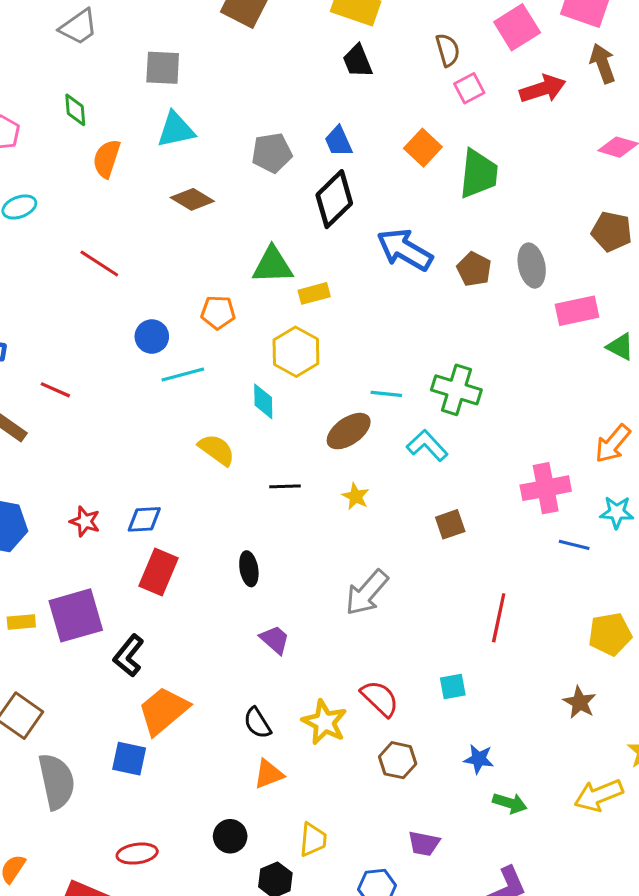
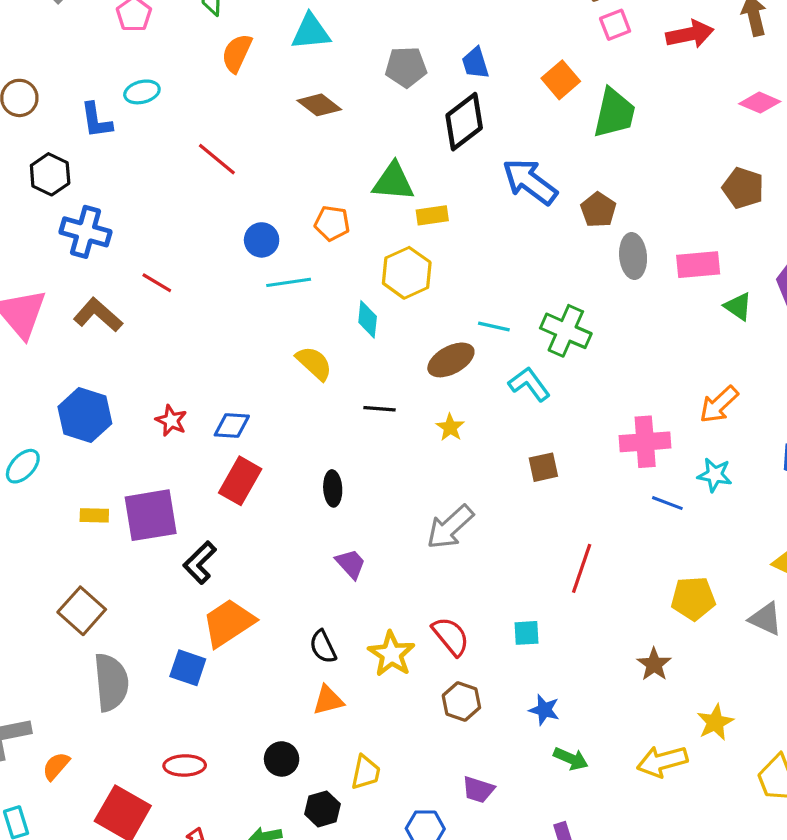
gray ellipse: (532, 266) -> (633, 256), moved

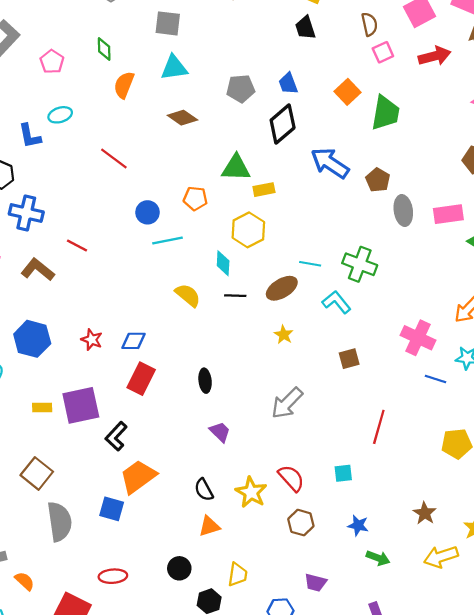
black line: (379, 409) -> (235, 296), moved
pink cross: (645, 442) -> (418, 338), turned 32
brown star: (654, 664) -> (425, 513), moved
orange semicircle: (56, 766) -> (25, 581), turned 95

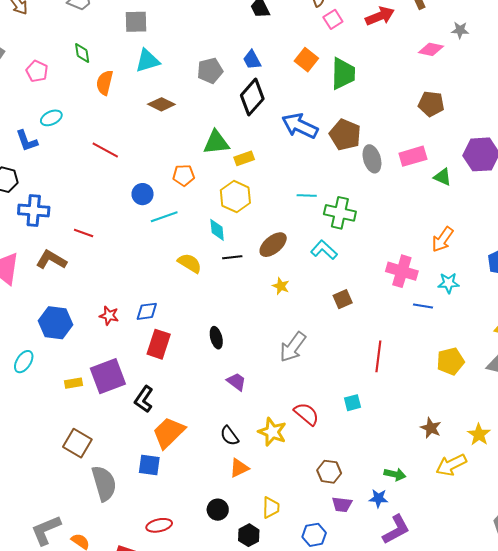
brown pentagon: (378, 180) -> (345, 135), size x1.4
cyan line: (310, 264) -> (307, 195), moved
brown hexagon: (301, 523) -> (329, 472), moved
blue star: (358, 525) -> (378, 498), moved

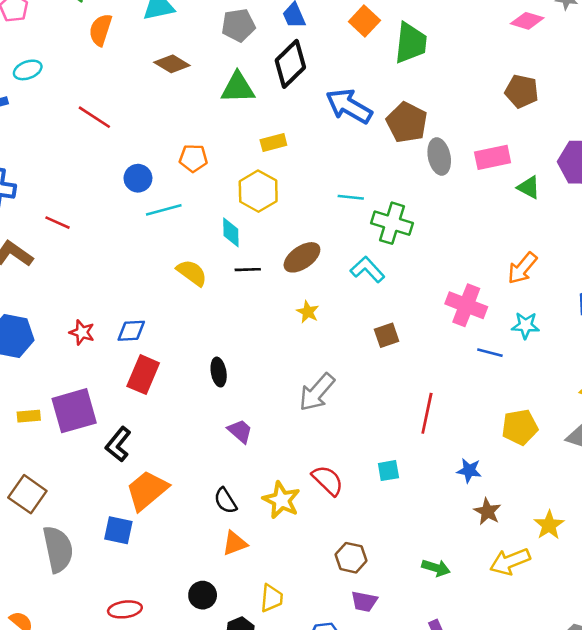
green triangle: (216, 142) -> (238, 88), moved
blue star: (378, 498) -> (469, 470), moved

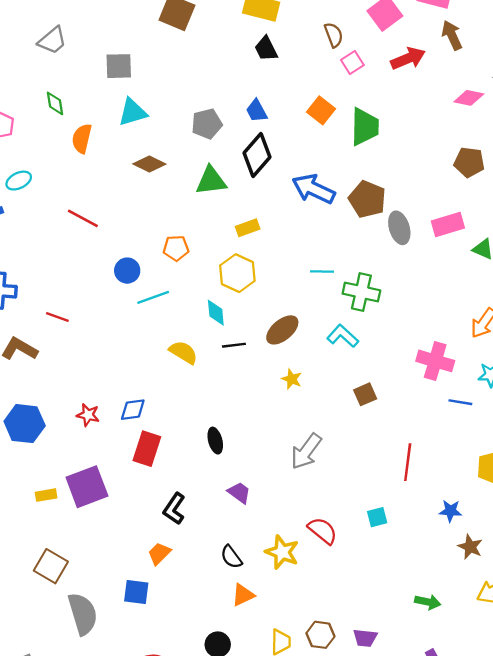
black L-shape: (118, 444) -> (174, 509), moved
orange trapezoid: (147, 490) -> (159, 553), size x0.6
brown hexagon: (351, 558) -> (320, 635), moved

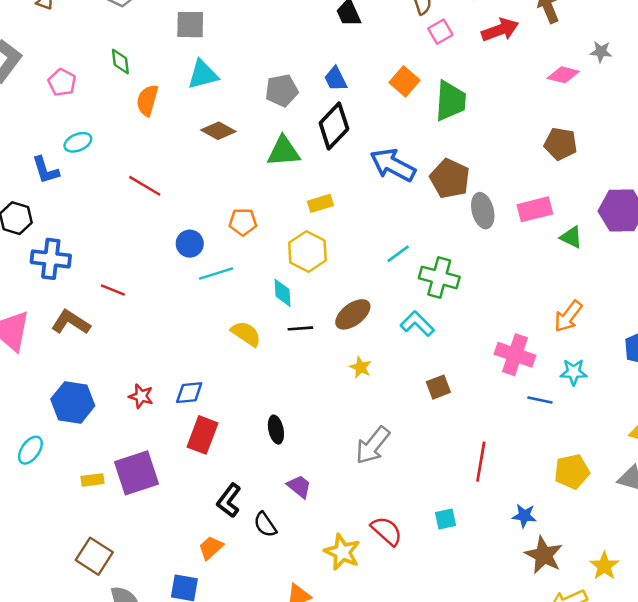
cyan line: (322, 272) -> (398, 254), turned -40
brown star: (470, 547) -> (544, 555), size x1.4
black semicircle: (231, 557) -> (265, 525), moved

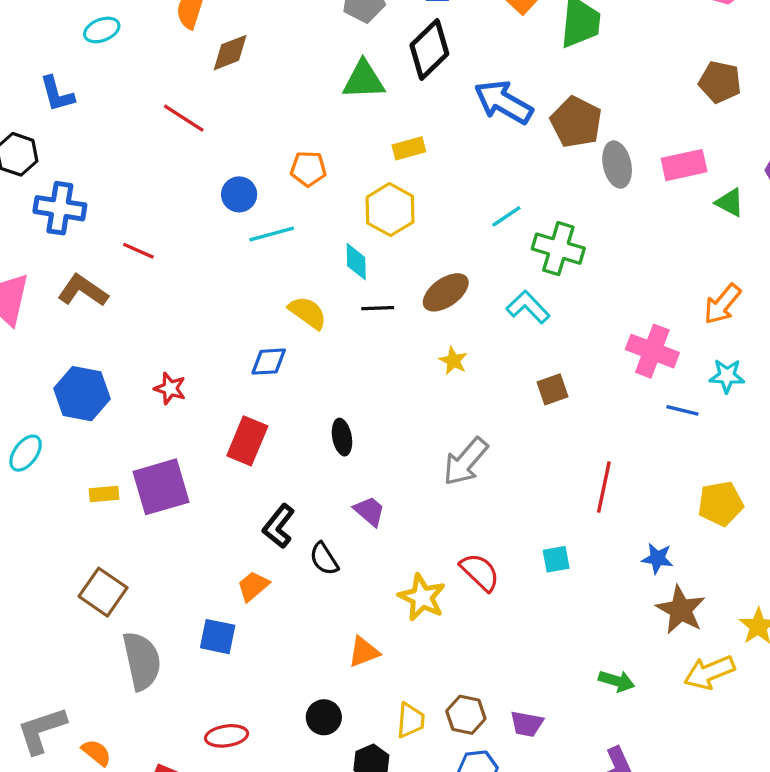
brown diamond: (218, 131) -> (230, 53), moved, turned -52
cyan ellipse: (78, 142) -> (102, 30), moved
blue diamond: (189, 393) -> (269, 362), moved

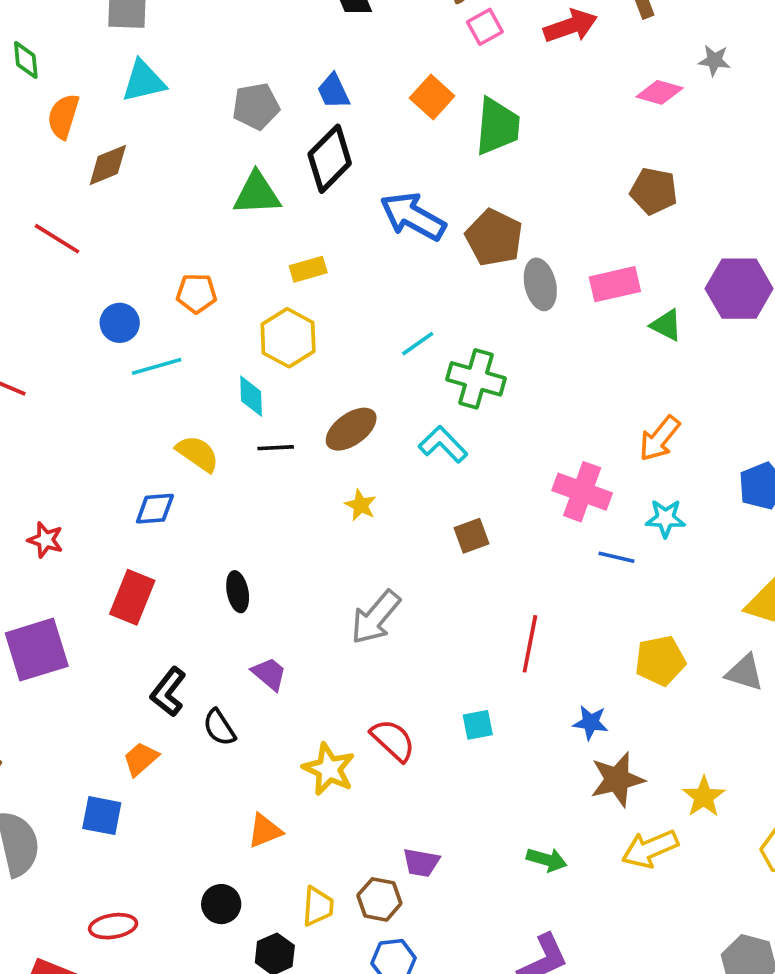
brown star: (681, 610) -> (617, 779), turned 30
purple trapezoid: (527, 724) -> (421, 863), moved

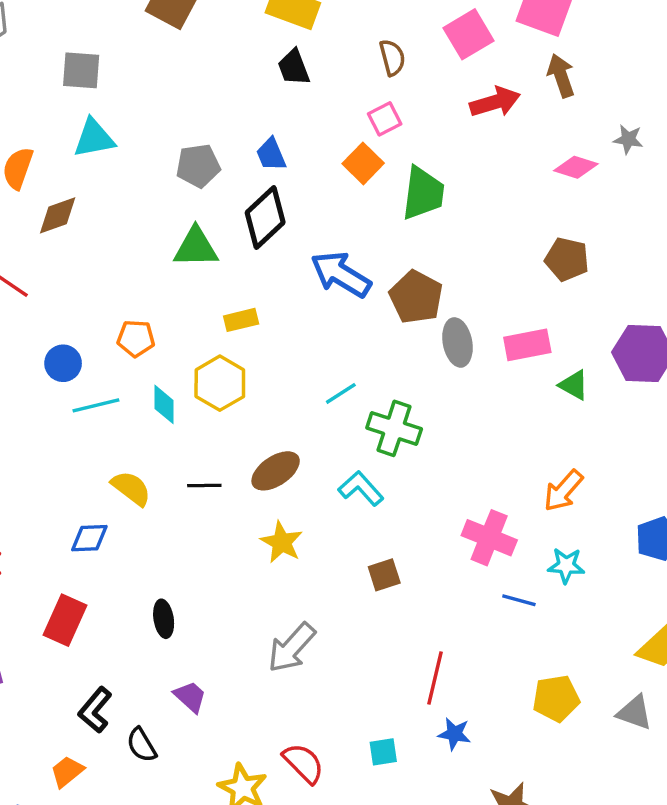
pink square: (485, 27) -> (385, 119), moved
cyan diamond: (251, 396) -> (164, 404), moved
yellow star: (361, 505) -> (282, 542), size x1.4
blue star: (591, 723) -> (454, 734), moved

